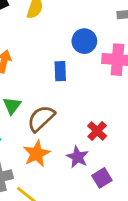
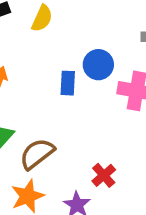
blue rectangle: (60, 71) -> (68, 83), moved

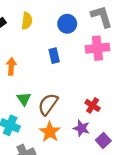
blue circle: (98, 65) -> (67, 24), moved

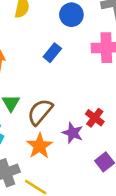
blue rectangle: (54, 56) -> (52, 53), turned 48
purple star: (81, 128) -> (73, 133), moved

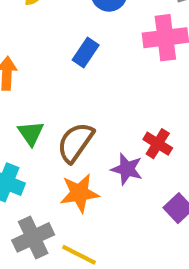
orange star: (40, 146) -> (79, 193), turned 30

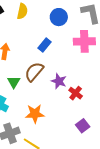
brown semicircle: (75, 142) -> (34, 72), moved
purple star: (127, 169) -> (59, 81), moved

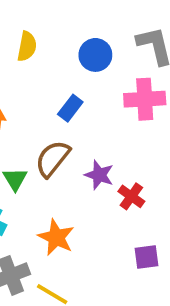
orange star: (35, 114) -> (56, 237), turned 30
purple square: (83, 126) -> (146, 257), turned 32

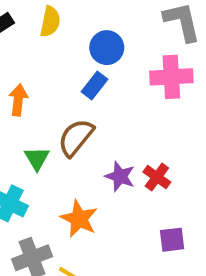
blue circle: (95, 55) -> (107, 48), moved
purple star: (99, 175) -> (120, 176), moved

